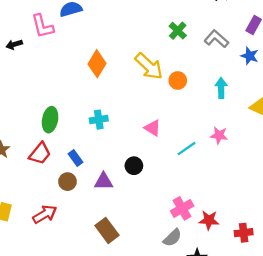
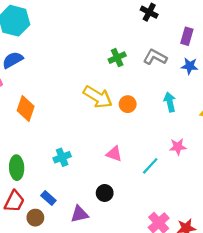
green cross: (178, 31) -> (117, 58), turned 35
orange diamond: (97, 64) -> (26, 108), moved
brown circle: (67, 182) -> (35, 218), moved

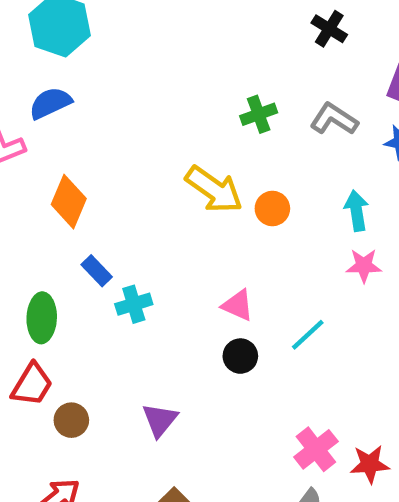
pink star: (178, 147) -> (364, 266), moved
black circle: (105, 193) -> (240, 356), moved
blue rectangle: (48, 198) -> (97, 271), moved
purple triangle: (80, 214) -> (160, 420), turned -42

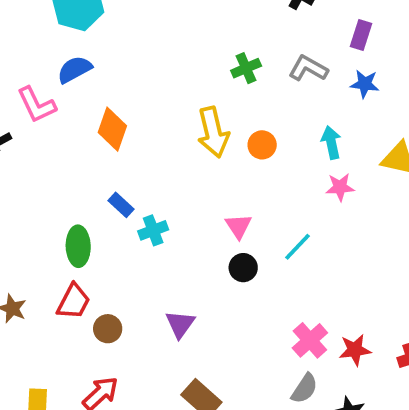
yellow arrow: (214, 189) -> (213, 132), turned 45
orange diamond: (69, 202) -> (112, 129), moved
pink triangle: (238, 305) -> (238, 226), turned 36

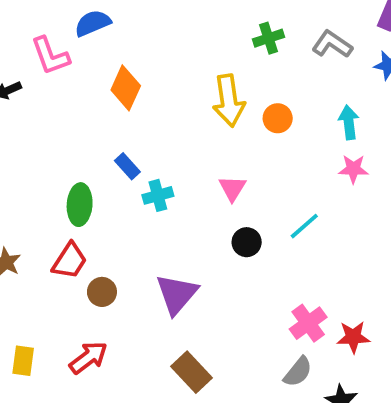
pink triangle: (238, 226) -> (232, 188), moved
purple triangle: (180, 324) -> (177, 294), size x1.4

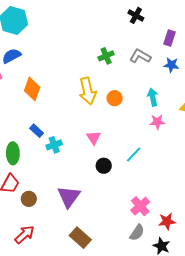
red star: (353, 337) -> (167, 221), moved

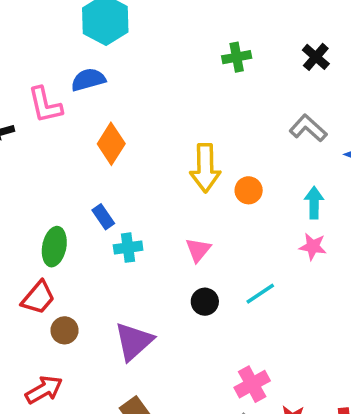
green cross: (106, 56) -> (237, 57), moved

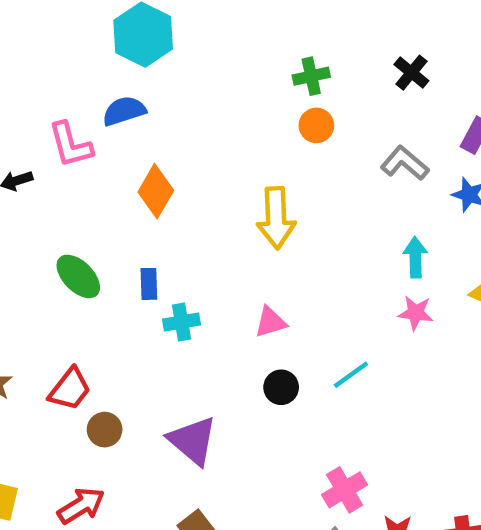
orange circle: (249, 190) -> (316, 125), moved
blue rectangle: (103, 217) -> (149, 284), turned 35
green ellipse: (54, 247) -> (78, 276), moved, turned -54
pink triangle: (198, 250) -> (270, 322), turned 36
purple triangle: (134, 341) -> (193, 441), turned -36

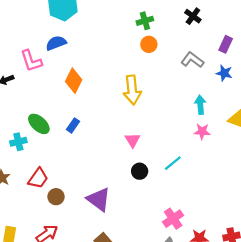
blue rectangle: (149, 284) -> (73, 125), turned 40
cyan cross: (182, 322) -> (18, 142), moved
pink triangle: (270, 322) -> (133, 140), turned -42

